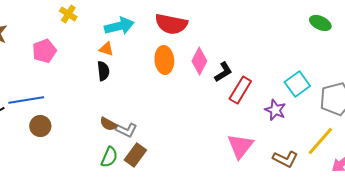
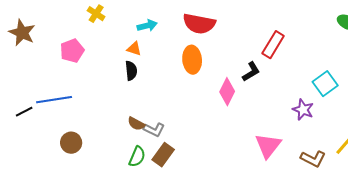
cyan arrow: (119, 26) -> (147, 26), size x0.7
pink diamond: (199, 61) -> (227, 92), moved
red rectangle: (240, 90) -> (273, 45), moved
brown circle: (40, 126) -> (71, 143), moved

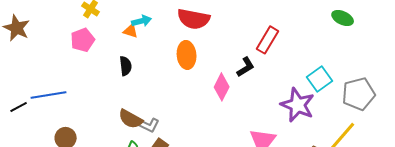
orange triangle: (134, 49) -> (131, 31), moved
pink pentagon: (72, 51) -> (83, 40), moved
purple star: (303, 110) -> (298, 105), size x1.6
brown semicircle: (136, 124) -> (131, 119), size x1.4

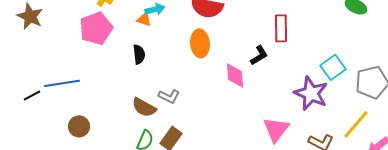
pink pentagon: (83, 40) -> (96, 28), size x1.4
red rectangle: (268, 40) -> (281, 28), turned -32
pink diamond: (222, 87) -> (235, 75), turned -32
gray L-shape: (149, 125) -> (169, 96), moved

